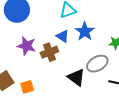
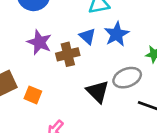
orange square: (27, 87) -> (33, 95), turned 32

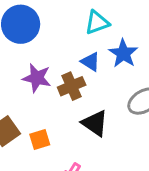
black triangle: (98, 92) -> (95, 123), moved
orange square: (33, 95) -> (40, 139), turned -30

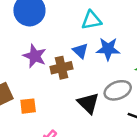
blue star: (123, 53) -> (108, 49), turned 30
black triangle: (95, 123) -> (88, 103), moved

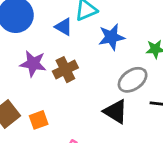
blue triangle: (80, 51) -> (64, 27), moved
black triangle: (88, 103) -> (116, 112), moved

